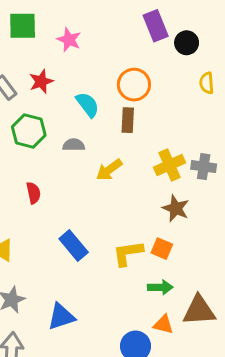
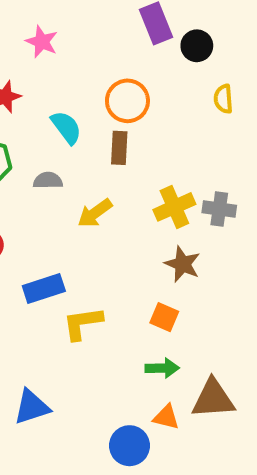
blue rectangle: (74, 245) -> (44, 289), moved, turned -68
yellow L-shape: (128, 253) -> (83, 323), moved

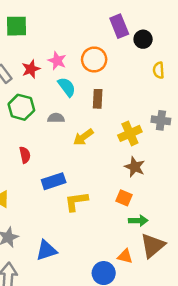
pink star: (42, 42) -> (57, 61), moved
orange circle: (127, 101) -> (94, 59), moved
gray cross: (219, 209) -> (161, 120), moved
green arrow: (162, 368) -> (138, 221), moved
brown triangle: (213, 399) -> (153, 246), turned -36

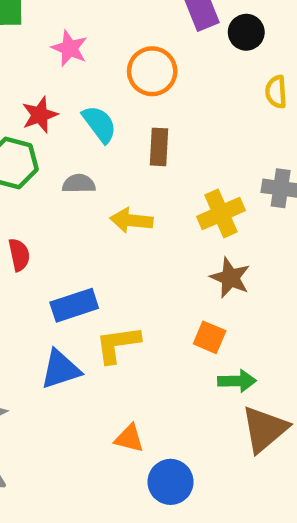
pink star: (57, 61) -> (70, 48), moved
red star: (31, 69) -> (40, 115), moved
yellow arrow: (83, 137) -> (132, 220), turned 42
blue triangle: (46, 250) -> (60, 369), moved
orange triangle: (125, 256) -> (129, 438), moved

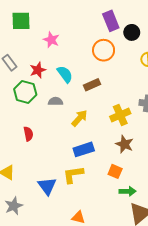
orange circle: (152, 71) -> (104, 50), moved
brown rectangle: (159, 147) -> (92, 85), turned 63
yellow arrow: (132, 220) -> (80, 118), turned 126
blue rectangle: (74, 305) -> (84, 149), moved
blue triangle: (60, 369) -> (47, 186), turned -48

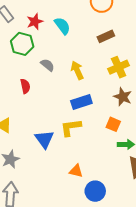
brown rectangle: (92, 85) -> (106, 36), moved
gray semicircle: (55, 101) -> (48, 65), moved, turned 40
yellow arrow: (80, 118) -> (77, 70), turned -66

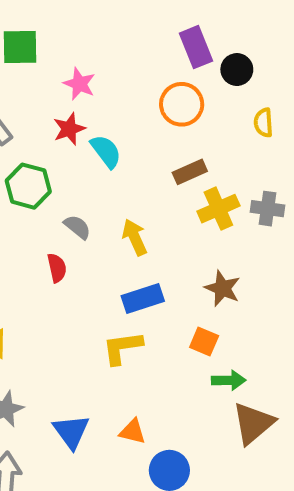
red star: (35, 22) -> (69, 129), moved
yellow cross: (119, 67) -> (218, 209), moved
red semicircle: (25, 86) -> (57, 268), moved
blue triangle: (44, 139) -> (71, 431), moved

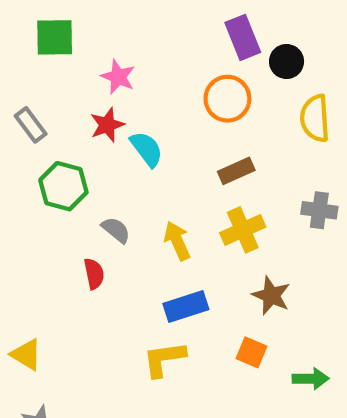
yellow semicircle: (263, 123) -> (315, 118), size x1.5
yellow cross: (218, 209) -> (243, 230), moved
green arrow: (229, 380) -> (311, 379), moved

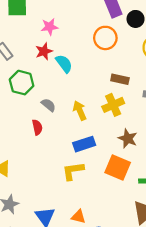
pink star: (118, 77) -> (50, 27), turned -30
brown rectangle: (236, 171) -> (120, 79), moved, turned 36
orange square: (252, 352) -> (118, 167), size x1.6

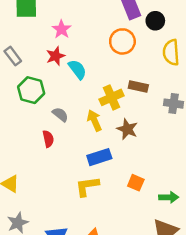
pink star: (50, 27) -> (62, 29), turned -30
yellow cross: (113, 105) -> (111, 97), moved
brown star: (128, 138) -> (127, 129), moved
orange square: (118, 167) -> (136, 183), size x0.6

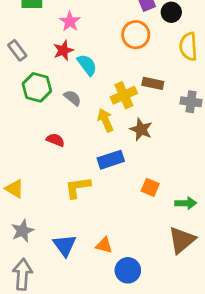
gray semicircle: (60, 114) -> (73, 98), moved
red semicircle: (48, 139) -> (55, 140), turned -56
yellow L-shape: (87, 186) -> (78, 187), moved

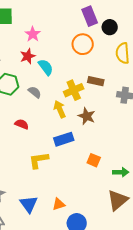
orange triangle: (104, 245) -> (59, 204), turned -32

